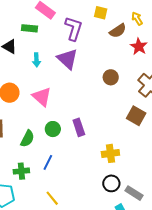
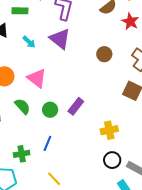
cyan arrow: (36, 60) -> (29, 42), turned -40
purple rectangle: (79, 127) -> (76, 106), turned 60
green semicircle: (27, 139) -> (22, 106), moved, turned -66

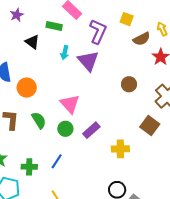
cyan arrow: (29, 42) -> (65, 53), moved, turned 48
pink triangle: (37, 78) -> (70, 104), moved
yellow cross: (109, 130) -> (120, 149), moved

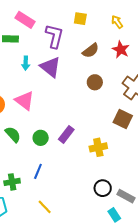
brown semicircle: (142, 39) -> (91, 51), moved
pink triangle: (70, 104) -> (25, 101), moved

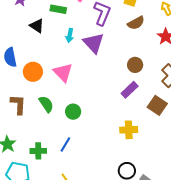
brown semicircle: (91, 51) -> (136, 23), moved
purple rectangle: (66, 134) -> (130, 90), moved

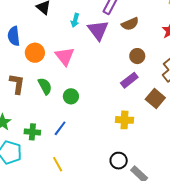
brown semicircle: (136, 23) -> (130, 24), moved

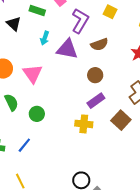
purple triangle: (98, 30) -> (67, 49), turned -45
brown circle: (137, 56) -> (95, 75), moved
yellow cross: (124, 120) -> (84, 124), moved

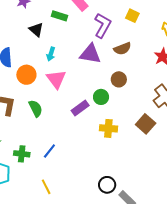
cyan arrow: (45, 38) -> (51, 54), moved
purple rectangle: (96, 101) -> (80, 108), moved
green circle: (37, 114) -> (101, 97), moved

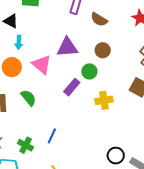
brown semicircle: (122, 49) -> (99, 19), turned 66
cyan arrow: (51, 54) -> (19, 42), moved
purple triangle: (90, 54) -> (67, 47), moved
green cross: (22, 154) -> (26, 145), turned 35

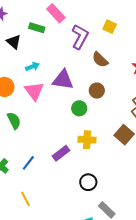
cyan arrow: (19, 42) -> (32, 67), moved, turned -128
purple rectangle: (72, 87) -> (61, 153), moved
black circle: (116, 156) -> (88, 182), moved

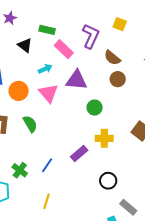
pink rectangle: (56, 13) -> (64, 49), moved
brown circle: (97, 91) -> (118, 79), moved
yellow line: (25, 199) -> (47, 201), turned 49

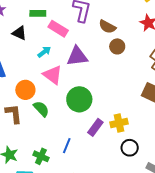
orange circle: (19, 91) -> (25, 90), moved
green circle: (95, 108) -> (79, 99), moved, size x1.6
yellow cross: (104, 138) -> (119, 123), moved

